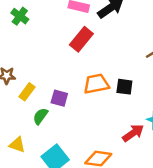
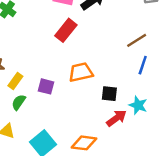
black square: (124, 87) -> (109, 94), moved
green semicircle: (40, 116) -> (19, 102), moved

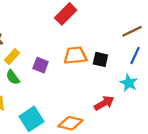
black square: (109, 94) -> (100, 59), moved
green semicircle: (19, 102) -> (13, 77), turned -77
cyan star: (138, 105) -> (129, 83), moved

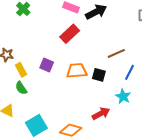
brown line: (132, 31) -> (116, 53), moved
yellow rectangle: (12, 57) -> (21, 70), turned -72
purple square: (41, 65) -> (47, 65), moved

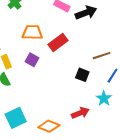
red rectangle: (70, 34) -> (58, 43), moved
orange trapezoid: (77, 71) -> (32, 32), moved

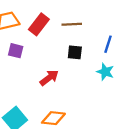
brown line: (102, 56) -> (72, 24), moved, turned 30
red arrow: (80, 113) -> (49, 78), moved

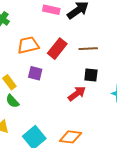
red arrow: (49, 78) -> (77, 94), moved

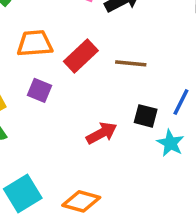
black square: (91, 75) -> (146, 116), moved

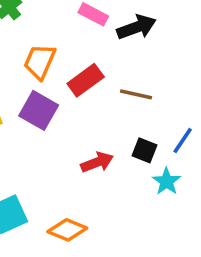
orange trapezoid: (35, 43) -> (40, 62), turned -69
purple square: (39, 90) -> (39, 110), size x1.5

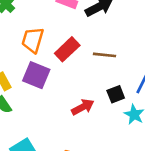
black square: (145, 150) -> (116, 94), turned -36

